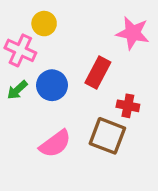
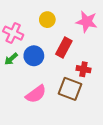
yellow circle: (44, 24) -> (47, 20), moved

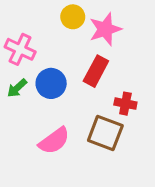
yellow circle: (47, 20) -> (73, 17), moved
pink star: (87, 22) -> (105, 29), moved, turned -30

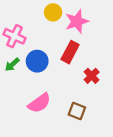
red cross: (125, 104) -> (92, 76), turned 35
brown square: (105, 133) -> (77, 111), moved, size x0.7

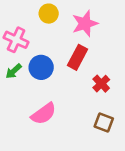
yellow circle: (53, 12) -> (49, 14), moved
brown square: (77, 111) -> (104, 122), moved

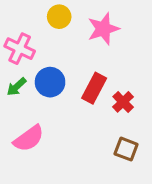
red rectangle: (77, 57) -> (94, 88), moved
pink semicircle: (44, 114) -> (29, 138), moved

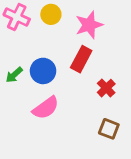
pink cross: (20, 49) -> (17, 17), moved
red rectangle: (94, 88) -> (81, 59), moved
pink semicircle: (29, 138) -> (46, 108), moved

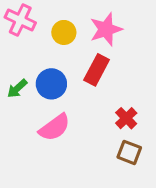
yellow circle: (51, 14) -> (64, 32), moved
red cross: (106, 88) -> (126, 118), moved

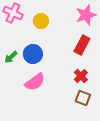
pink star: (106, 29) -> (86, 15), moved
red rectangle: (97, 70) -> (82, 45), moved

